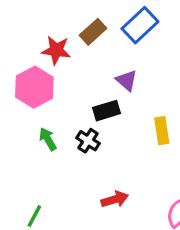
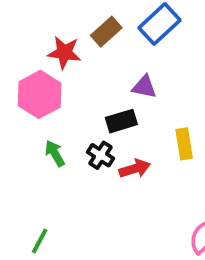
purple triangle: (127, 80) -> (144, 87), turned -30
red arrow: (115, 199) -> (135, 169), moved

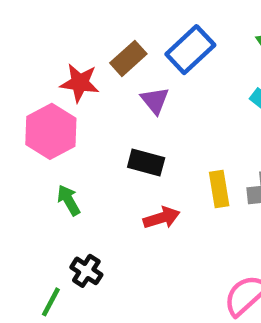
purple triangle: (144, 87) -> (155, 100), moved, turned 40
black rectangle: (121, 121) -> (146, 162), turned 32
black cross: (101, 155) -> (86, 271), moved

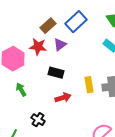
red star: (80, 83) -> (38, 47), moved
purple triangle: (155, 100) -> (60, 45), turned 32
black cross: (86, 271) -> (38, 120), moved

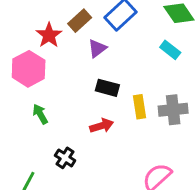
red star: (38, 47) -> (49, 35), moved, turned 30
black rectangle: (56, 73) -> (107, 88), moved

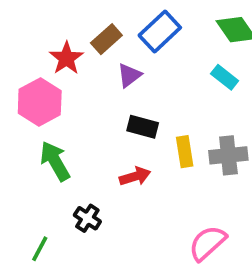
green arrow: (40, 114) -> (55, 161), size x1.5

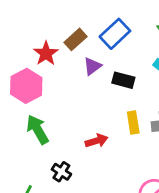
black rectangle: (143, 127) -> (123, 80), moved

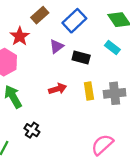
brown rectangle: (76, 39) -> (40, 15), moved
red arrow: (97, 141) -> (58, 89), moved

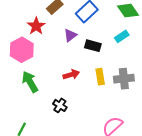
cyan rectangle: (112, 47) -> (122, 36), turned -72
black cross: (32, 130) -> (60, 105), moved

